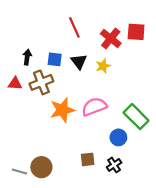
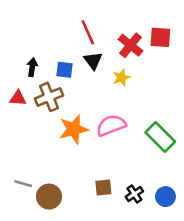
black triangle: (79, 62) -> (93, 61), moved
blue circle: (118, 137) -> (165, 197), moved
gray line: (19, 172) -> (23, 184), moved

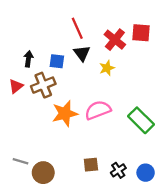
red triangle: (18, 98) -> (16, 86), turned -42

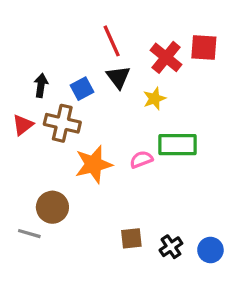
blue square: (57, 61) -> (82, 89), turned -35
brown cross: (43, 85) -> (62, 123), turned 35
pink semicircle: (98, 110) -> (141, 159), size x0.6
green rectangle: (141, 120) -> (178, 145), moved, turned -45
brown circle: (43, 173) -> (52, 207), moved

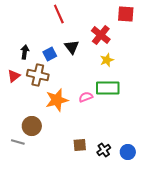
red line: (112, 41) -> (59, 14), moved
red square: (204, 47) -> (126, 14), moved
yellow star: (154, 99) -> (107, 60), moved

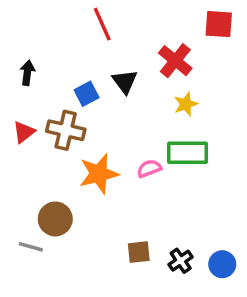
black arrow: (25, 52) -> (27, 73), moved

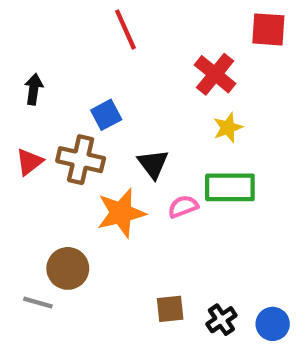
black triangle: (125, 82) -> (153, 164), moved

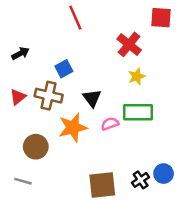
black arrow: (34, 89) -> (20, 53), turned 54
brown circle: (68, 268) -> (36, 147), moved
brown square: (170, 309) -> (102, 185), size x1.6
black cross: (221, 320) -> (141, 180), moved
blue circle: (273, 324) -> (164, 174), moved

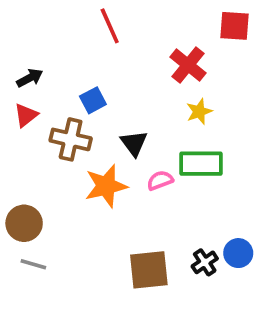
red triangle: (18, 97) -> (26, 115), moved
brown circle: (36, 147) -> (24, 223), moved

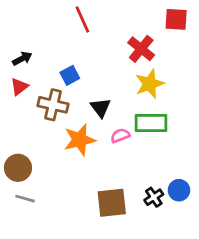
yellow star: (199, 112) -> (150, 84), size x1.5

